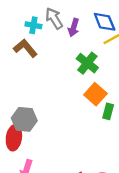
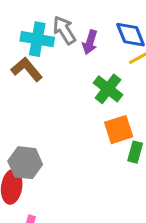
cyan cross: (33, 25) -> (37, 39), size x1.5
orange square: (95, 94) -> (119, 130), turned 30

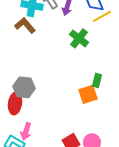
orange square: (119, 130) -> (88, 94), moved

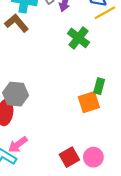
pink arrow: (26, 131) -> (18, 145), turned 36

